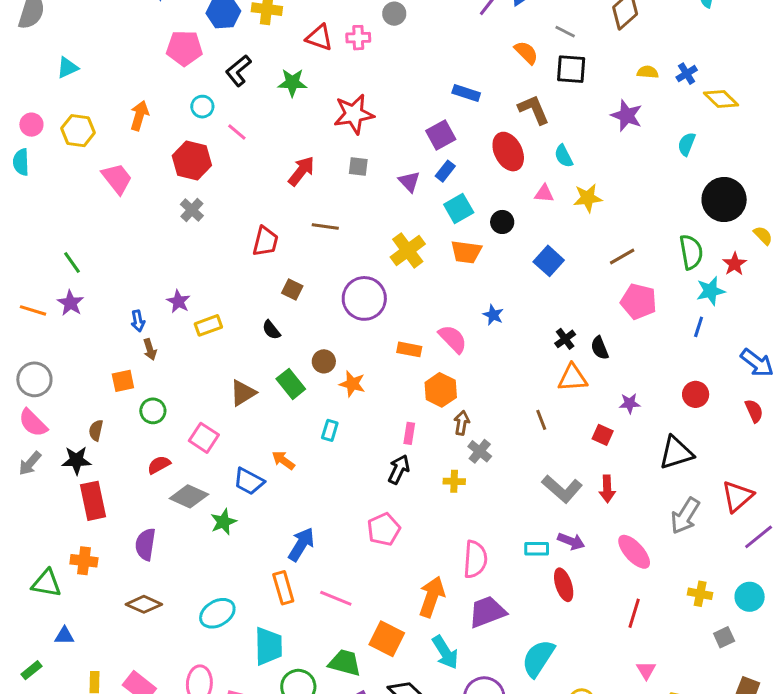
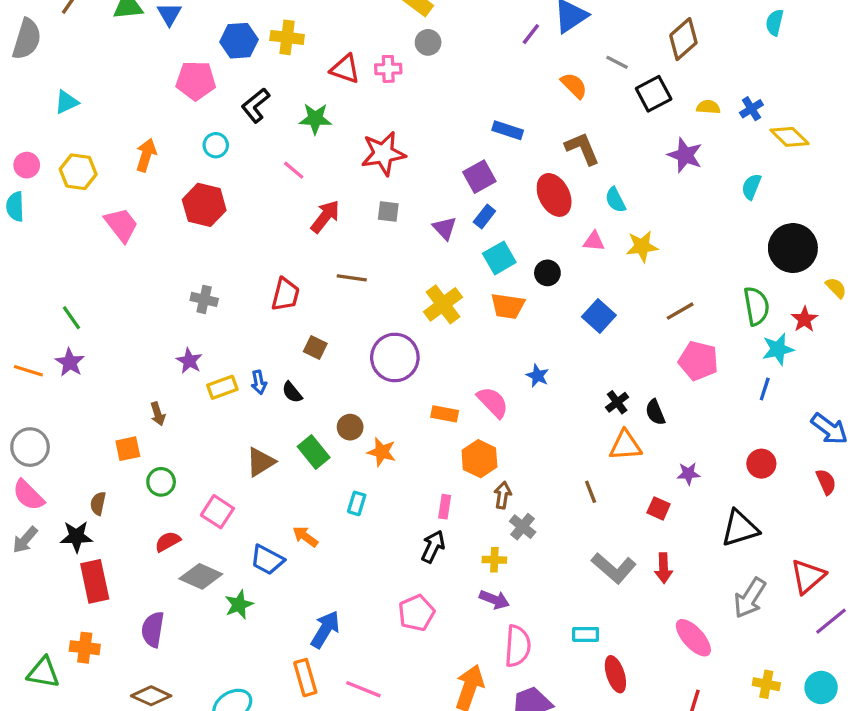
black square: (571, 69) -> (654, 94), moved, turned -32
pink line: (237, 132) -> (294, 170), moved
gray cross: (192, 210) -> (204, 299), moved, turned -30
blue arrow: (138, 321) -> (259, 382), moved
purple arrow: (571, 541) -> (494, 600), moved

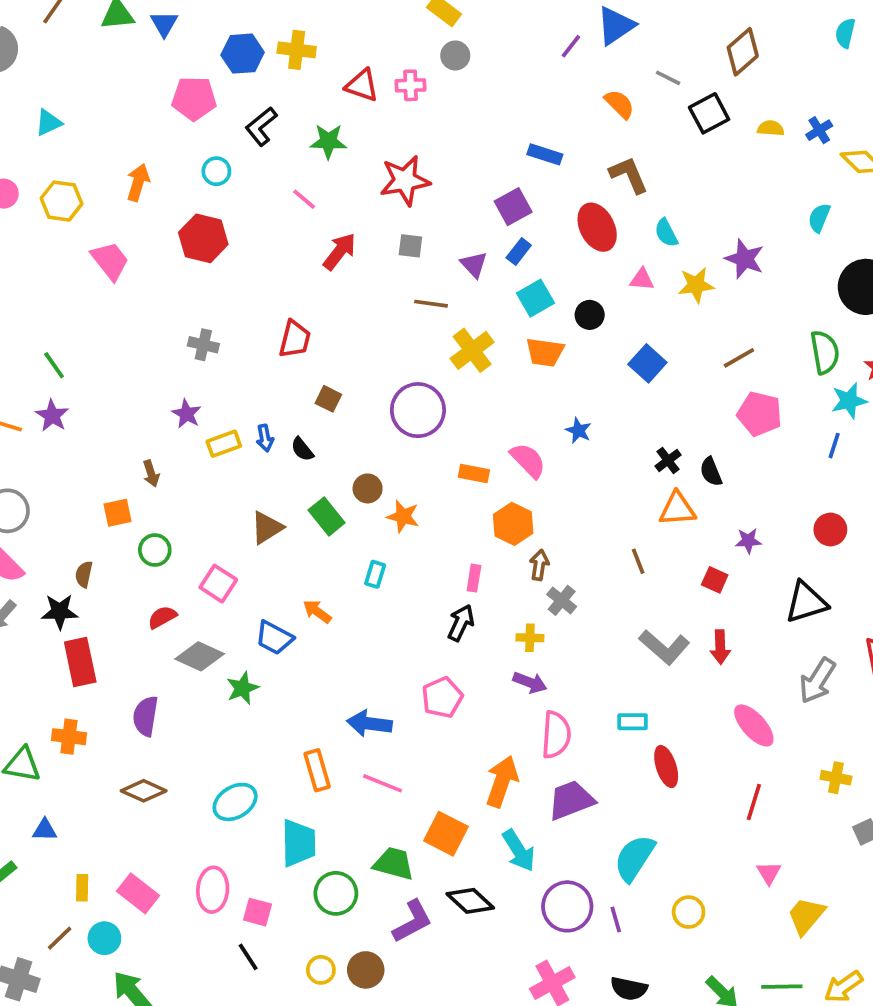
purple star: (685, 155) -> (745, 259), moved
brown line: (352, 278) -> (431, 304), moved
blue arrow: (325, 629) -> (369, 724), moved, turned -114

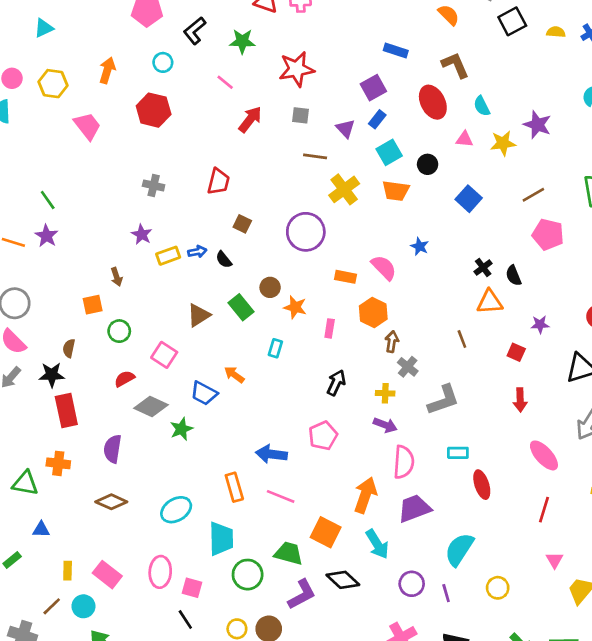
blue arrow: (265, 438) -> (197, 252), turned -90
pink rectangle: (474, 578) -> (330, 328), moved
gray L-shape: (664, 647) -> (443, 400), moved, turned -60
purple circle: (567, 906) -> (412, 584), size x0.7

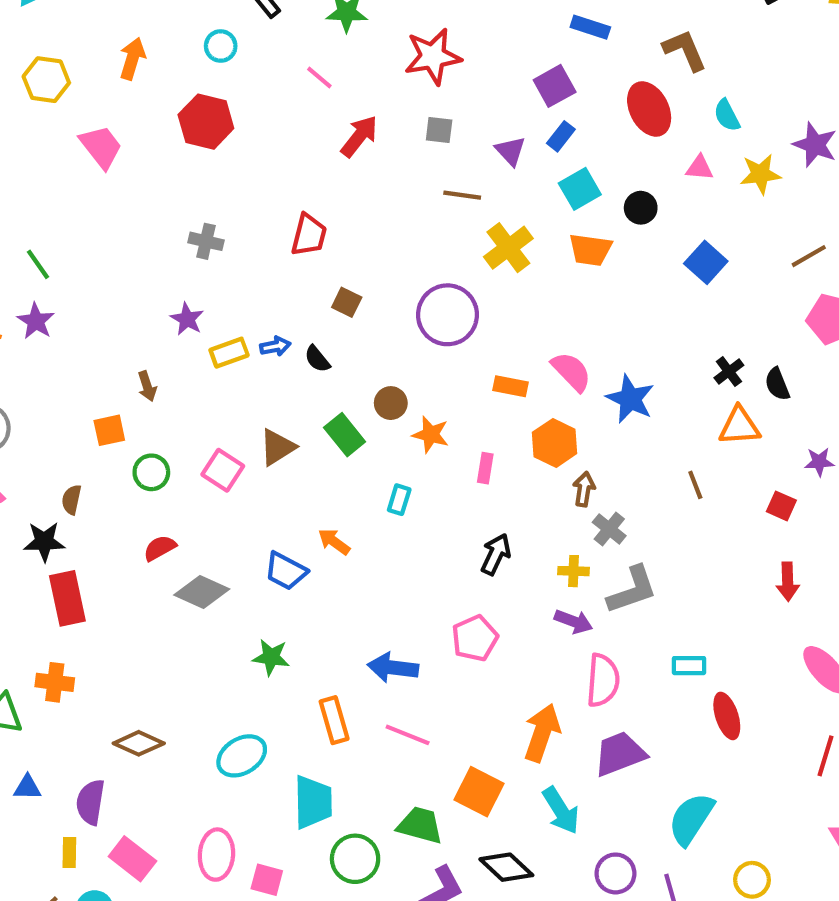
blue star: (420, 246) -> (630, 399), moved, size x1.6
pink square: (164, 355) -> (223, 470), moved
gray L-shape: (443, 400) -> (632, 590), moved
green star: (181, 429) -> (271, 657), moved, turned 30
purple semicircle: (113, 449) -> (90, 802), moved

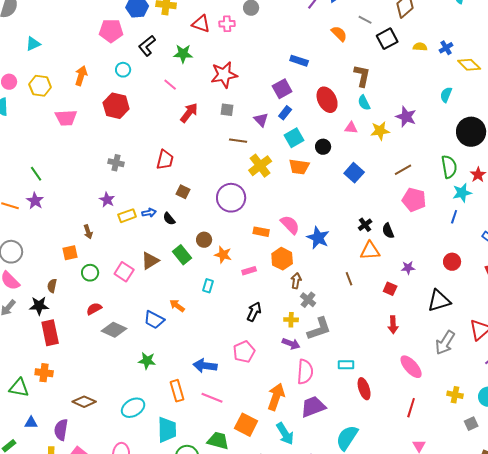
brown L-shape: (685, 50) -> (362, 76), moved, turned 35
pink trapezoid: (101, 147) -> (66, 118), turned 125
pink rectangle: (485, 468) -> (249, 271), turned 64

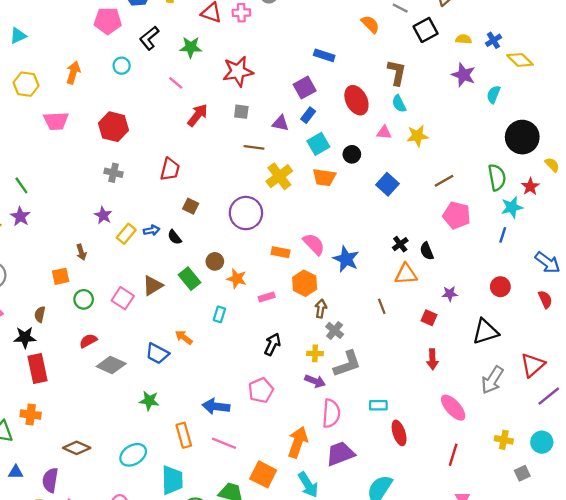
red hexagon: (116, 106) -> (114, 127), moved
purple star: (406, 117) -> (464, 75), moved
purple triangle: (261, 120) -> (280, 123), turned -35
yellow rectangle: (127, 216) -> (126, 234), turned -30

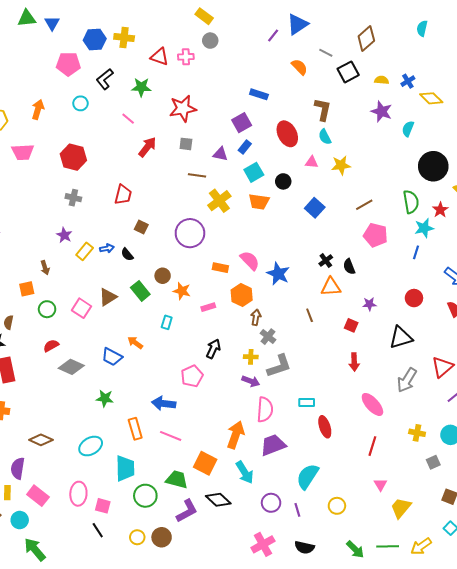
pink pentagon: (261, 390) -> (192, 376), moved

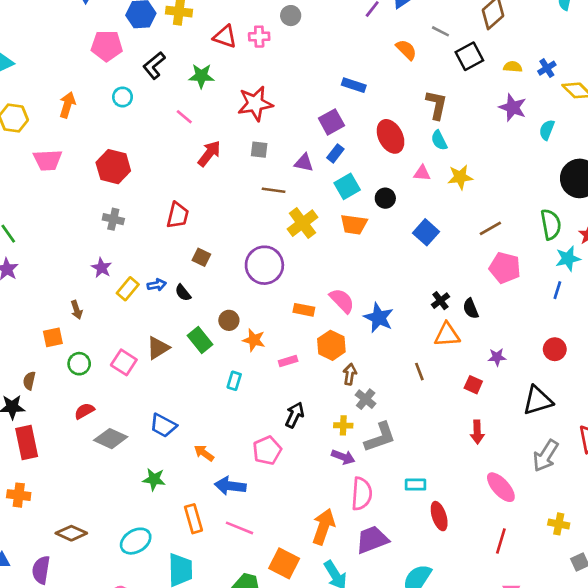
orange arrow: (135, 343) -> (204, 453), moved

